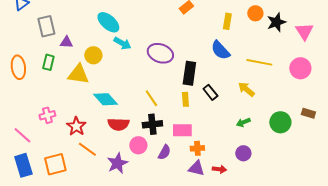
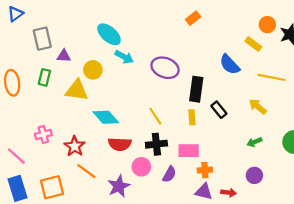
yellow rectangle: (227, 21) -> (253, 44), moved, turned -63

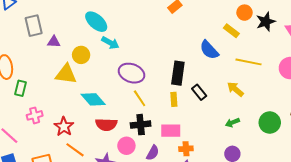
purple ellipse: (165, 68) -> (131, 73), moved
green rectangle: (44, 77) -> (21, 88), moved

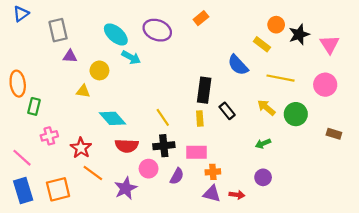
gray rectangle: (34, 26) -> (58, 30), moved
purple ellipse: (131, 73) -> (157, 30), moved
yellow triangle: (66, 74) -> (83, 91), size x0.6
green circle: (270, 123) -> (296, 114), moved

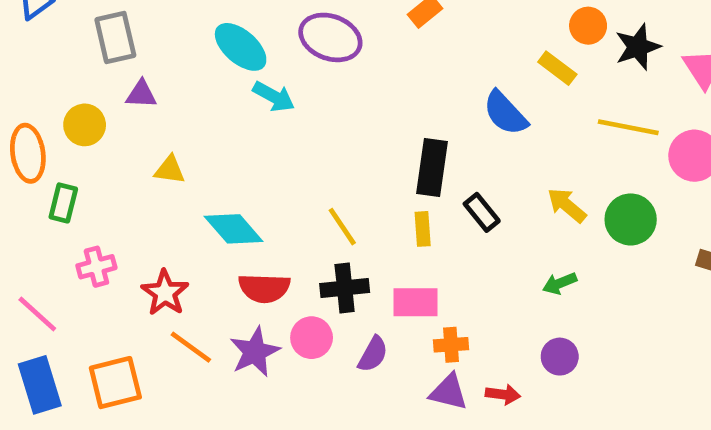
yellow circle: (99, 70) -> (85, 125), moved
yellow line: (281, 78) -> (628, 127), moved
purple star: (126, 188) -> (255, 352), moved

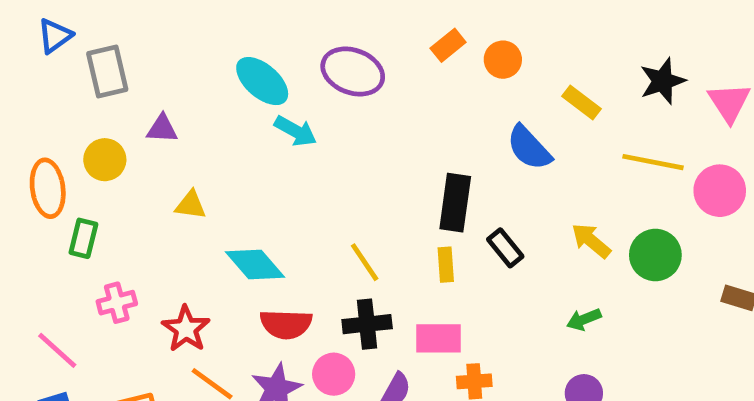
orange circle: (588, 26) -> (503, 60), moved
gray rectangle: (115, 37) -> (107, 71), moved

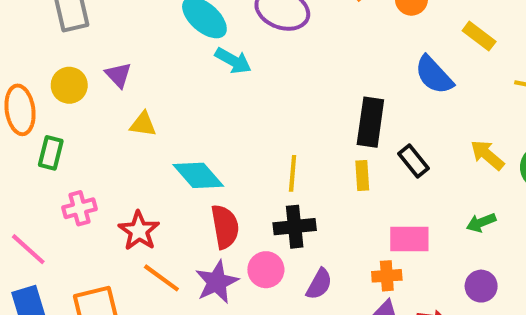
purple triangle: (162, 129) -> (118, 75), moved, turned 44
yellow line: (365, 262) -> (293, 173), turned 39
red semicircle: (286, 324) -> (225, 227), turned -102
pink rectangle: (439, 338) -> (409, 239), moved

